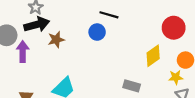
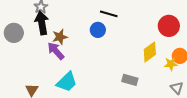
black arrow: (37, 24) -> (42, 23), turned -85
purple arrow: (23, 51) -> (56, 51), moved, turned -42
yellow star: (176, 77) -> (171, 64), moved

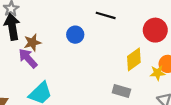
black line: (109, 14) -> (106, 15), moved
gray rectangle: (130, 80) -> (121, 91), moved

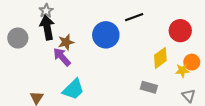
black line: (106, 15) -> (134, 17), turned -36
blue circle: (75, 35) -> (106, 35), size x1.6

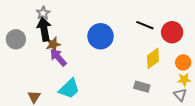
black line: (134, 17) -> (145, 25), moved, turned 42
brown star: (66, 42) -> (53, 44), moved
yellow star: (182, 70) -> (184, 80), moved

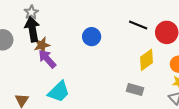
blue circle: (101, 36) -> (92, 37), size x0.7

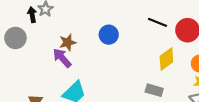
black arrow: (32, 29) -> (32, 15), moved, size x0.6
brown star: (42, 45) -> (68, 42), moved

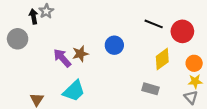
blue circle: (109, 35) -> (114, 45), moved
brown star: (68, 42) -> (80, 54), moved

